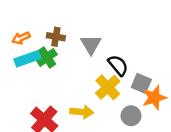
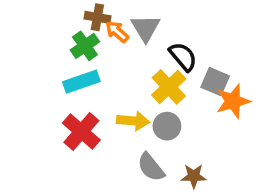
orange arrow: (21, 38) -> (117, 32), moved, turned 66
cyan rectangle: (27, 59) -> (81, 82), moved
gray circle: (131, 116) -> (167, 126), moved

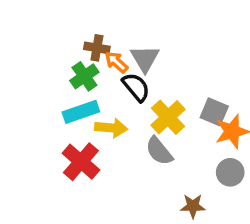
black semicircle: (183, 57) -> (136, 87), moved
yellow arrow: (133, 121) -> (111, 128), moved
gray circle: (167, 126) -> (230, 172), moved
gray semicircle: (151, 167) -> (159, 151), moved

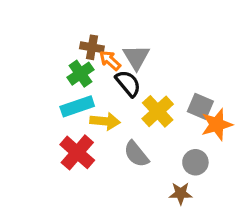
gray semicircle: (159, 151) -> (136, 154), moved
gray circle: (230, 172) -> (195, 162), moved

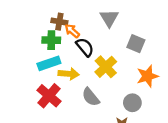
gray triangle: (136, 57) -> (109, 18), moved
green cross: (80, 74) -> (51, 40), turned 36
gray square: (200, 106) -> (136, 44), moved

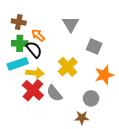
brown cross: (59, 22) -> (19, 22), moved
black semicircle: (85, 47) -> (34, 50), moved
red cross: (49, 96) -> (33, 90), moved

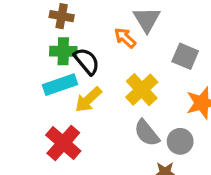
orange arrow: (38, 35) -> (125, 38), moved
yellow arrow: (35, 73) -> (88, 100), turned 132
red cross: (33, 90) -> (63, 143), moved
gray semicircle: (54, 93) -> (147, 133), moved

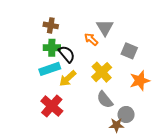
gray circle: (180, 141) -> (126, 114), moved

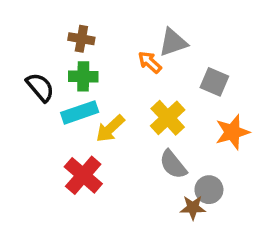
gray triangle: (105, 28) -> (173, 42), turned 42
black semicircle: (67, 54) -> (40, 87), moved

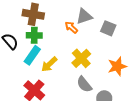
brown cross: (81, 39) -> (33, 14), size x1.5
gray square: (214, 82) -> (108, 28), moved
cyan rectangle: (80, 112) -> (32, 55), turned -36

